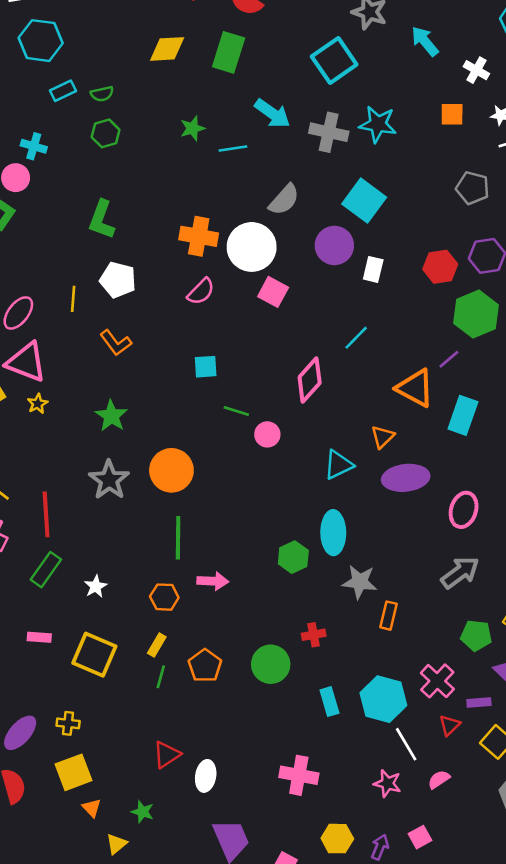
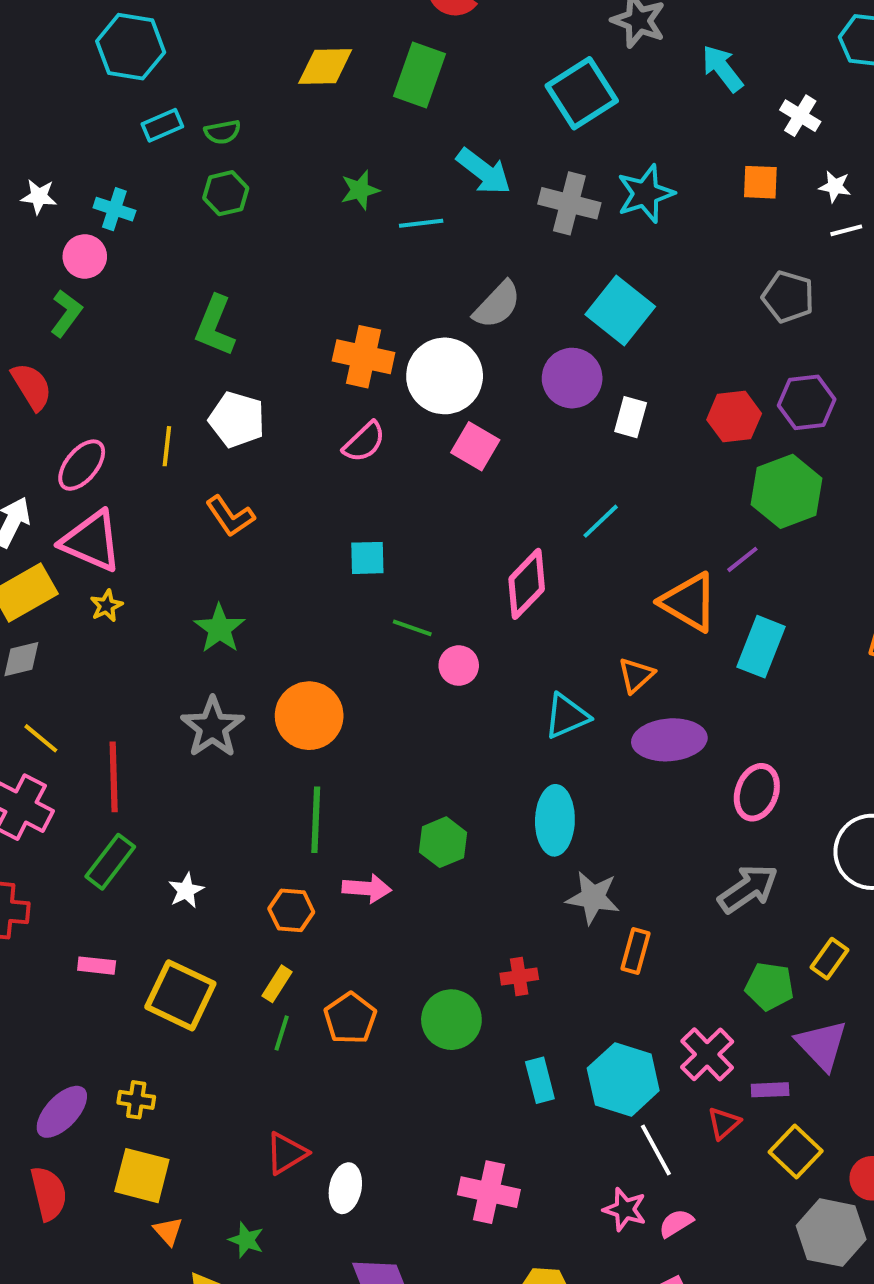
cyan star: (378, 124) -> (645, 194), turned -30
green hexagon: (293, 557) -> (443, 842), moved
yellow square: (73, 772) -> (142, 1176), turned 33
pink semicircle: (439, 779) -> (676, 1223), moved

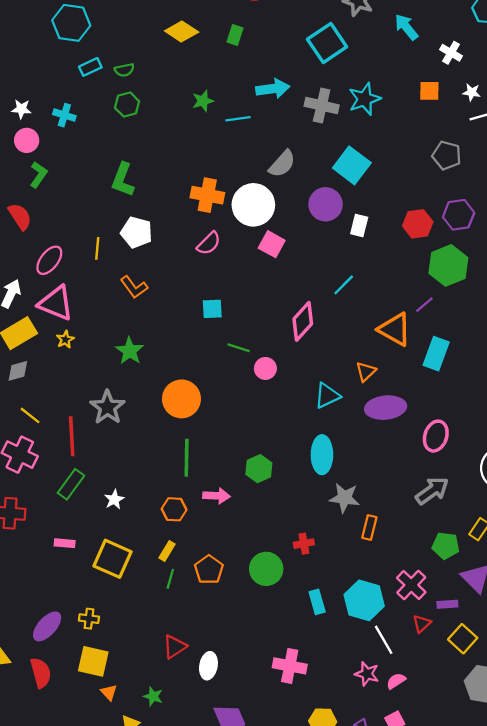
yellow diamond: (325, 66) -> (182, 31), turned 36
green rectangle: (419, 75) -> (235, 35), size x0.6
cyan arrow: (484, 171) -> (273, 89), turned -44
pink circle: (85, 256) -> (27, 140), moved
gray star: (213, 727) -> (107, 407), moved

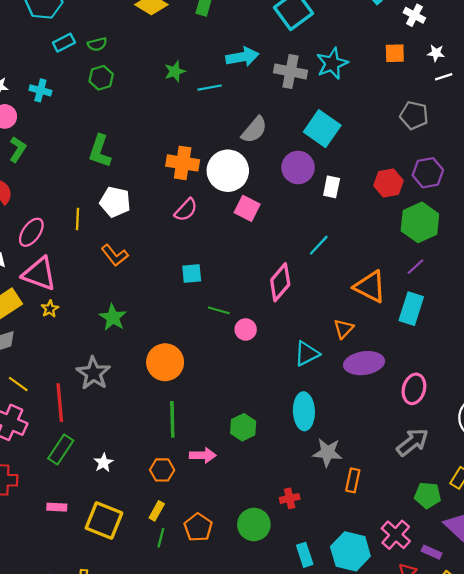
purple line: (424, 305) -> (416, 267), moved
purple rectangle: (447, 604) -> (432, 552), turned 30

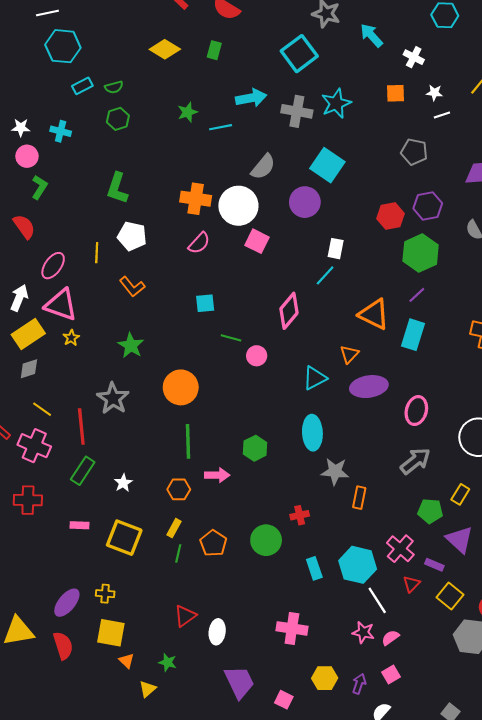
white rectangle: (332, 187) -> (336, 249), moved

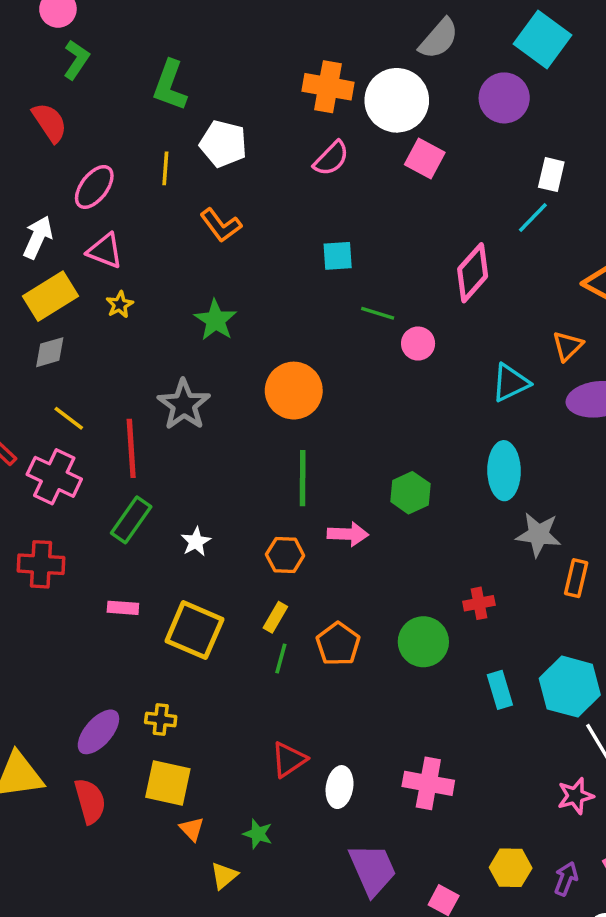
green L-shape: (117, 188) -> (170, 85), moved
pink triangle: (61, 305) -> (105, 251), size x0.7
pink cross: (292, 628) -> (428, 783), moved
pink star: (363, 632) -> (575, 796), turned -30

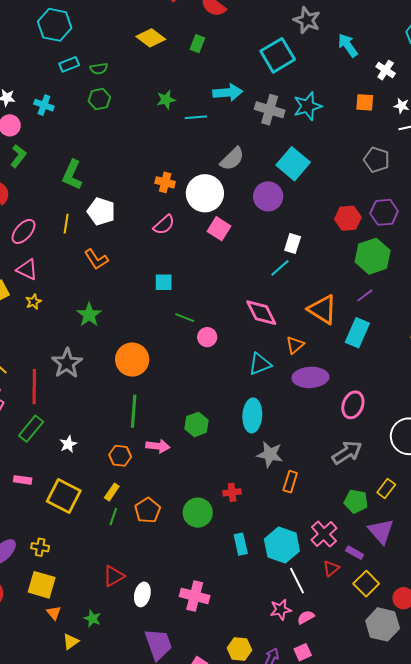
orange cross: (328, 87) -> (165, 182), size x0.7
pink diamond: (473, 273) -> (261, 313), moved, turned -72

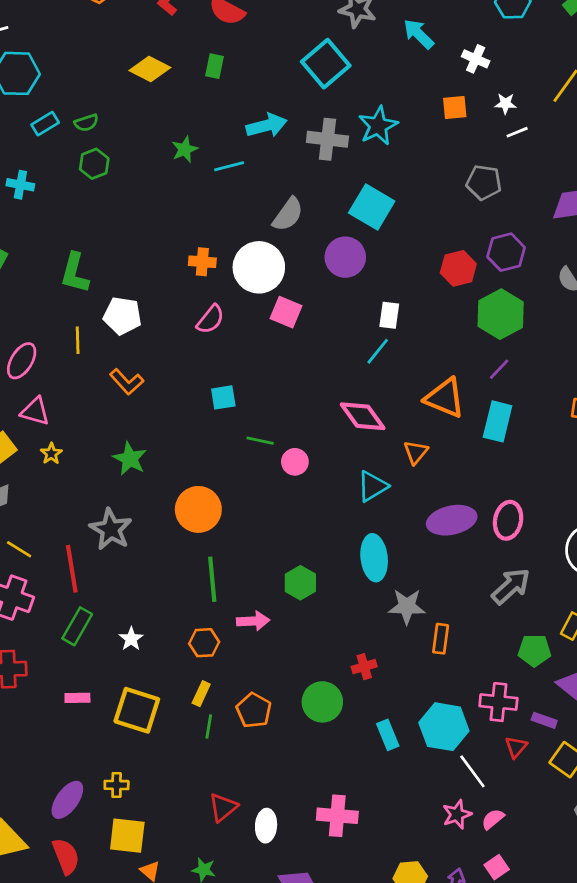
purple ellipse: (310, 377) -> (452, 520), moved
pink cross: (324, 534) -> (498, 702), turned -32

